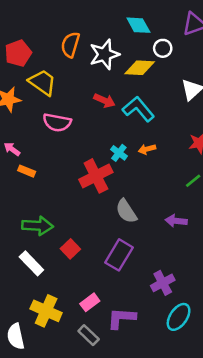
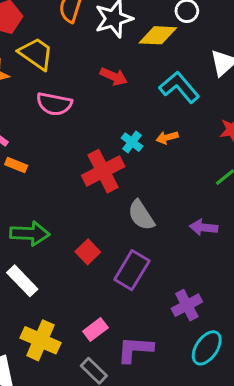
cyan L-shape: (138, 109) -> (179, 87), moved
red square: (70, 249) -> (88, 252), moved

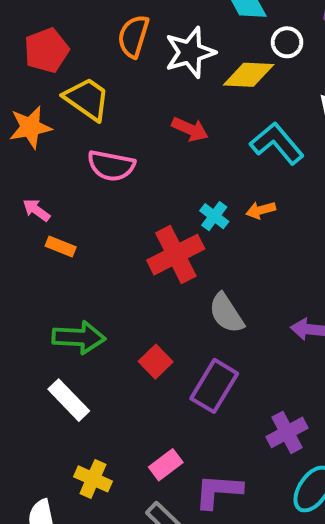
yellow cross: (41, 340) -> (93, 479), size x0.7

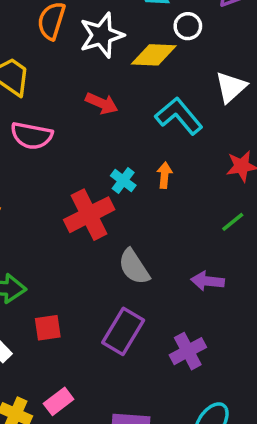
orange arrow: (261, 210) -> (164, 175), turned 110
red square: (156, 362) -> (48, 328), moved, turned 36
purple cross: (287, 432) -> (188, 351), moved
pink rectangle: (166, 465) -> (59, 401), moved

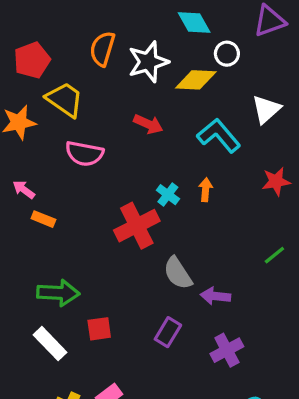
green line: (233, 222) -> (274, 255), moved
purple arrow: (208, 281) -> (215, 296), moved
purple rectangle: (123, 331) -> (168, 332), size x0.7

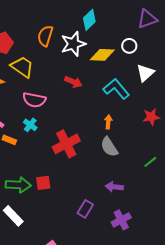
cyan diamond: (194, 23) -> (89, 20), moved, turned 75
white circle: (227, 54) -> (129, 46), moved
cyan cross: (168, 195) -> (30, 125), moved
gray semicircle: (178, 273) -> (109, 147), moved
red square: (99, 329) -> (43, 183), moved

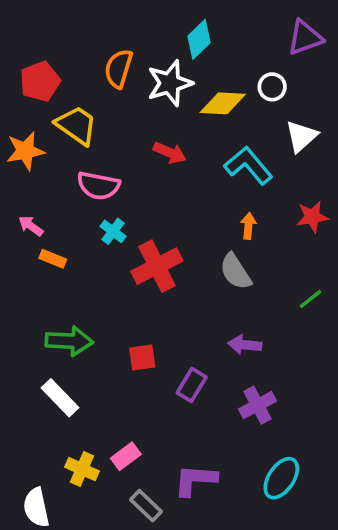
orange arrow: (108, 122) -> (248, 226), moved
cyan cross: (30, 125) -> (113, 231), moved
red square: (43, 183) -> (142, 358), moved

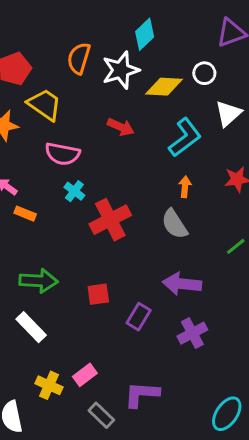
cyan L-shape: (248, 166) -> (185, 137), turned 93
purple arrow: (245, 345) -> (182, 284), size x1.4
cyan ellipse: (281, 478) -> (227, 414), moved

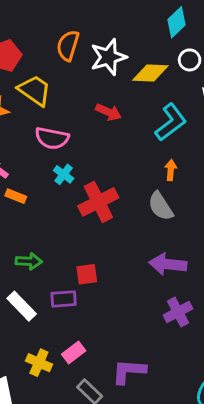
cyan diamond: (145, 34) -> (177, 22), moved
green arrow: (39, 281) -> (29, 261), size x0.7
purple rectangle: (139, 317) -> (64, 299), moved, turned 55

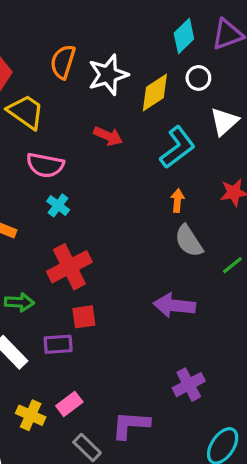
yellow diamond: (150, 73) -> (155, 92), turned -36
red cross: (98, 202) -> (69, 267), moved
gray semicircle: (161, 206) -> (189, 241), moved
purple cross: (178, 312) -> (189, 385), moved

